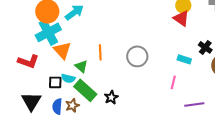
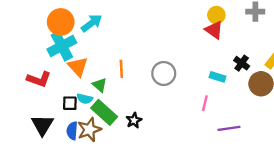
brown star: (72, 105) -> (89, 130), size x1.5

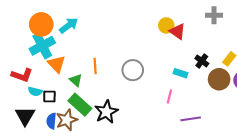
yellow circle: (216, 15) -> (166, 25), moved
cyan semicircle: (85, 99) -> (35, 91), moved
black star: (134, 120) -> (106, 112), size x1.6

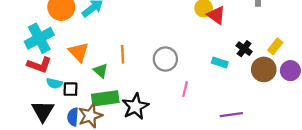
cyan cross: (42, 46) -> (39, 38), moved
pink line: (169, 97) -> (185, 89), moved
green rectangle: (80, 105) -> (105, 98), turned -50

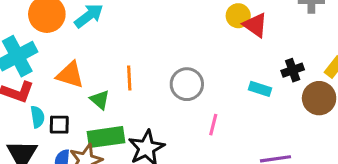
black cross: (244, 49) -> (293, 70), turned 35
orange triangle: (79, 52) -> (70, 75), turned -30
cyan semicircle: (54, 83) -> (38, 117), turned -112

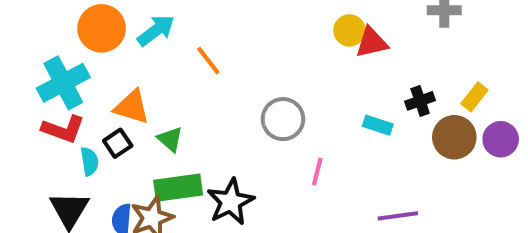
red triangle: (255, 25) -> (372, 42), turned -48
orange line: (129, 78) -> (208, 61), moved, turned -35
black square: (59, 125) -> (118, 143), moved, turned -35

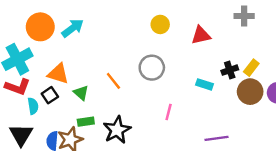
yellow circle: (349, 30) -> (160, 24), moved
orange line: (208, 61) -> (113, 81), moved
yellow rectangle: (474, 97) -> (251, 68), moved
gray circle: (283, 119) -> (152, 68), moved
green rectangle: (178, 188) -> (86, 122), size x0.6

